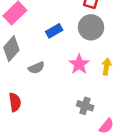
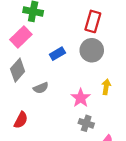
pink star: (79, 64) -> (81, 98), moved
red semicircle: (15, 102) -> (21, 120), turned 35

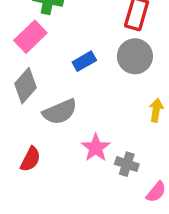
gray semicircle: (41, 88) -> (60, 112), size x1.5
pink star: (81, 98) -> (96, 148), moved

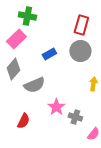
red semicircle: (30, 159) -> (23, 121), moved

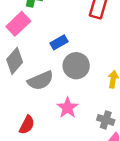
gray circle: (80, 51) -> (76, 66), moved
gray cross: (75, 117) -> (106, 120), moved

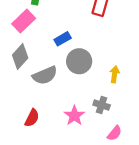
pink star: (68, 108) -> (74, 116), moved
gray cross: (106, 120) -> (102, 105), moved

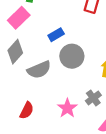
gray cross: (102, 105) -> (93, 98), turned 35

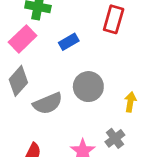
blue rectangle: (56, 35) -> (69, 42), moved

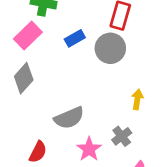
gray circle: (88, 87) -> (110, 48), moved
gray semicircle: (48, 103) -> (69, 118), moved

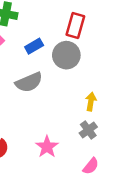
gray semicircle: (69, 118) -> (29, 82), moved
gray cross: (122, 136) -> (88, 130), moved

